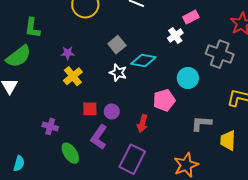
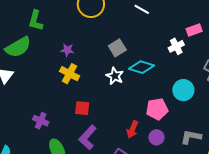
yellow cross: (73, 76) -> (70, 74), turned -30
purple circle: (112, 111) -> (156, 137), moved

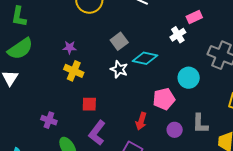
green L-shape: (36, 21) -> (19, 16), moved
purple circle: (156, 137) -> (175, 130), moved
gray L-shape: (191, 137) -> (200, 124), turned -95

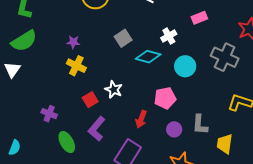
white cross: (178, 35) -> (169, 36), moved
white star: (119, 69) -> (114, 90), moved
cyan circle: (189, 78) -> (185, 66), moved
red square: (89, 104) -> (90, 100), turned -35

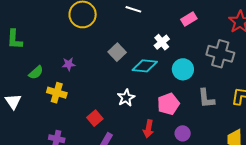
green semicircle: (24, 41) -> (36, 72), moved, size x0.6
yellow cross: (76, 66) -> (57, 93), moved
white star: (114, 90) -> (126, 98), moved, turned 30
gray L-shape: (200, 125) -> (206, 98), moved

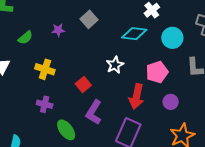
gray square: (117, 52) -> (89, 19), moved
yellow cross: (57, 93) -> (45, 69), moved
red arrow: (148, 129) -> (136, 97), size x1.4

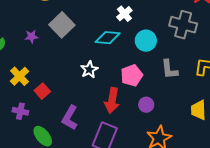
gray square: (89, 19) -> (62, 25), size x1.4
yellow cross: (45, 69) -> (20, 76), turned 30
red square: (83, 85) -> (42, 91), moved

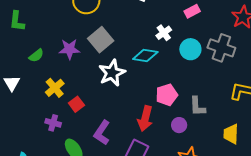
purple star: (31, 37) -> (69, 49), size x1.5
cyan circle: (146, 41) -> (190, 49), moved
gray L-shape: (169, 69) -> (197, 106), moved
white star: (89, 70) -> (112, 73), moved, size x1.5

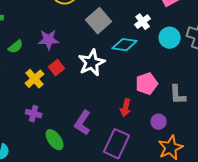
gray square: (101, 40) -> (99, 21), moved
red square: (76, 104) -> (57, 68), moved
red arrow: (145, 118) -> (126, 108), size x0.7
purple circle: (179, 125) -> (159, 122), moved

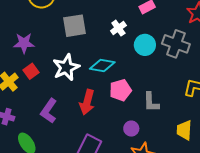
gray square: (99, 21) -> (74, 26), turned 30
cyan diamond: (125, 45) -> (102, 66), moved
red arrow: (126, 108) -> (87, 102), moved, size x1.4
purple L-shape: (83, 123) -> (49, 111), moved

